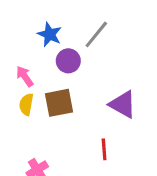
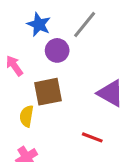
yellow semicircle: (26, 104) -> (27, 116), moved
red line: (104, 149) -> (92, 137), turned -65

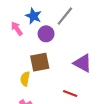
pink arrow: (14, 66) -> (17, 29), moved

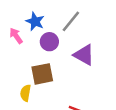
purple triangle: (83, 63) -> (84, 55), moved

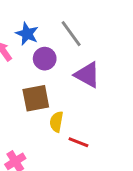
gray line: (71, 21) -> (71, 34), turned -75
yellow semicircle: (26, 93) -> (56, 122), moved

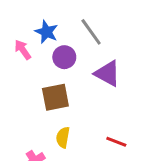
yellow semicircle: (56, 122) -> (63, 137), moved
red line: (78, 142) -> (116, 142), moved

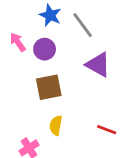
blue star: (46, 32) -> (50, 15), moved
purple circle: (64, 57) -> (45, 49), moved

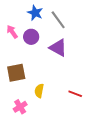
purple triangle: (98, 65) -> (58, 48), moved
brown square: (49, 87) -> (16, 73), moved

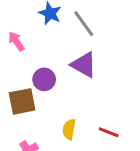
purple circle: (31, 37) -> (44, 79), moved
yellow semicircle: (39, 91) -> (69, 129), moved

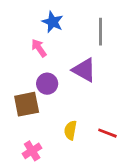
gray line: (84, 24) -> (101, 32), moved, turned 36
pink arrow: (16, 41) -> (39, 48), moved

